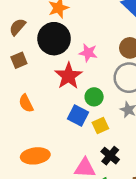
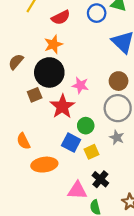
brown square: (19, 60) -> (35, 95), moved
orange semicircle: (26, 103) -> (23, 141), moved
orange ellipse: (35, 156) -> (44, 165), moved

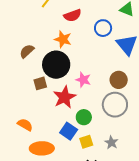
blue circle: (97, 13) -> (103, 28), moved
orange star: (53, 44) -> (63, 39), turned 30
gray star: (117, 137) -> (111, 142), moved
orange semicircle: (23, 141) -> (25, 125), turned 140

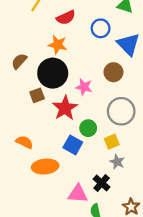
brown circle: (119, 80) -> (113, 72), moved
yellow square: (86, 142) -> (112, 142), moved
gray star: (111, 142) -> (117, 162), moved

